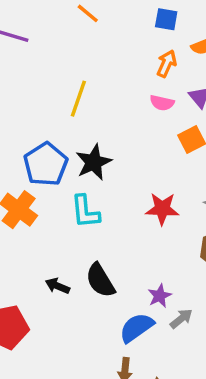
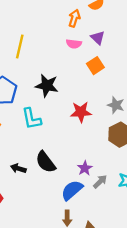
black star: (94, 162) -> (47, 86), moved, turned -30

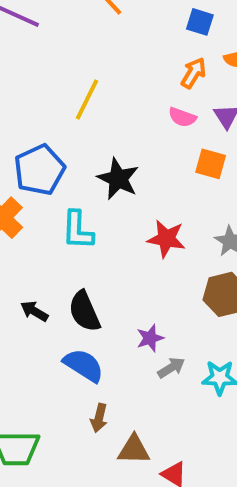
orange square: (95, 66) -> (211, 164), turned 35
blue semicircle: (72, 190) -> (84, 365), moved, turned 60

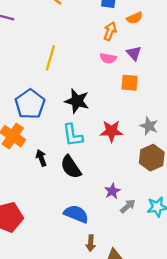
cyan L-shape: (78, 230) -> (73, 135), moved
black arrow: (34, 311) -> (41, 158), moved, turned 49
black semicircle: (84, 311) -> (71, 167), moved

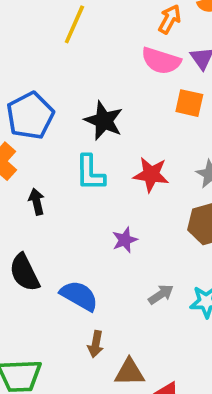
yellow line: (50, 58) -> (74, 24), moved
pink semicircle: (108, 58) -> (161, 61), size x1.5
black semicircle: (71, 167) -> (24, 273), moved
purple star: (112, 191) -> (125, 240), moved

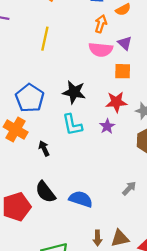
red star: (151, 175) -> (116, 102), moved
purple star: (125, 240) -> (107, 126), moved
brown arrow: (96, 344) -> (97, 238), moved

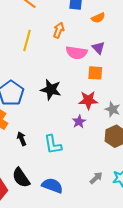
orange arrow: (101, 24) -> (59, 30), moved
cyan L-shape: (72, 125) -> (53, 145), moved

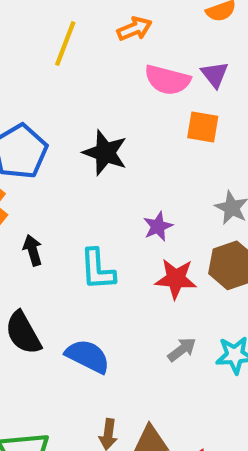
orange arrow: (59, 30) -> (134, 29), turned 42
red star: (88, 100) -> (176, 279), moved

